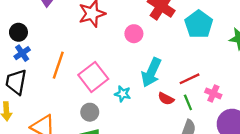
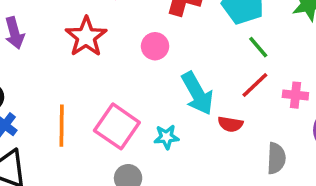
cyan arrow: (151, 72) -> (197, 93), turned -36
green line: (188, 102) -> (258, 47), moved

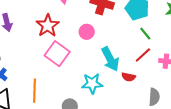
orange line: (62, 126) -> (35, 91), moved
pink square: (117, 126) -> (57, 54), moved
cyan star: (166, 137) -> (92, 84), size x1.5

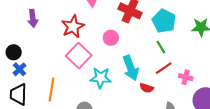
green line: (145, 34) -> (161, 47), moved
cyan star: (92, 84) -> (101, 78), moved

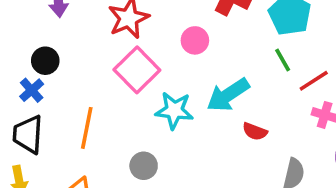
black circle: (14, 52) -> (45, 61), moved
cyan arrow: (131, 68) -> (228, 95), turned 75
red line: (164, 68) -> (314, 81), moved

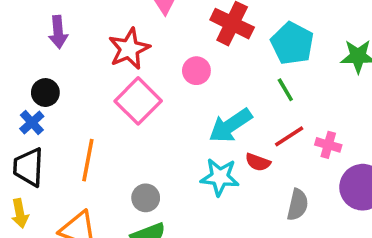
red line: (314, 81) -> (289, 136), moved
cyan star: (174, 110) -> (220, 177), moved

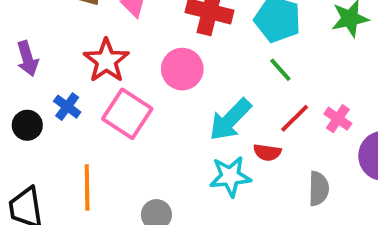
pink circle: (196, 71) -> (182, 69), size x1.4
blue cross: (32, 122) -> (67, 107), moved
pink cross: (328, 145) -> (338, 119), turned 30

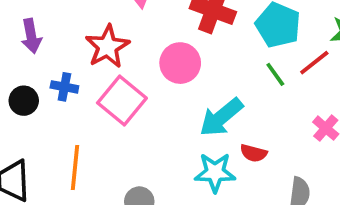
blue cross: (67, 107) -> (64, 87), turned -32
red line: (295, 118) -> (314, 63), moved

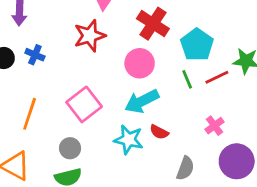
red star: (107, 47) -> (90, 36), moved
pink circle: (180, 63) -> (140, 63), moved
pink square: (122, 100) -> (84, 104), moved

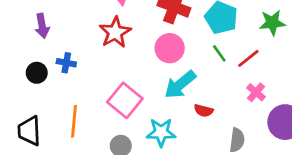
red line: (217, 77) -> (248, 58), moved
cyan star: (129, 140) -> (161, 132), moved

